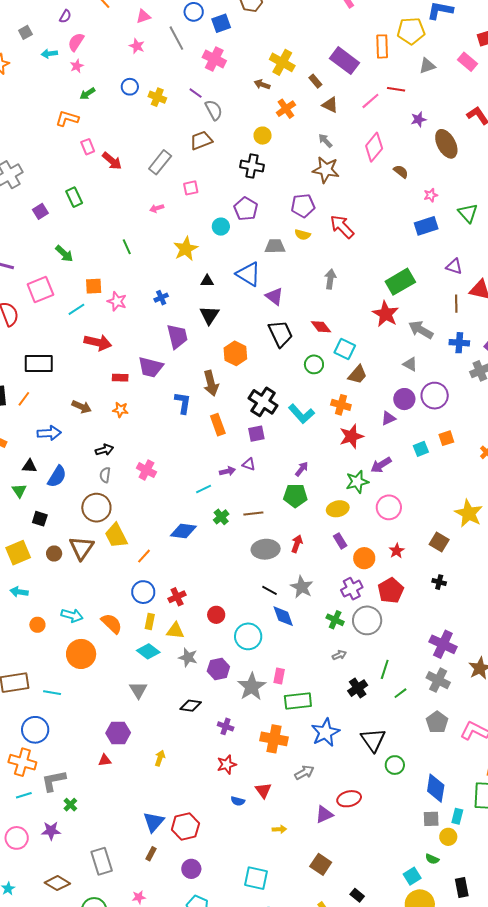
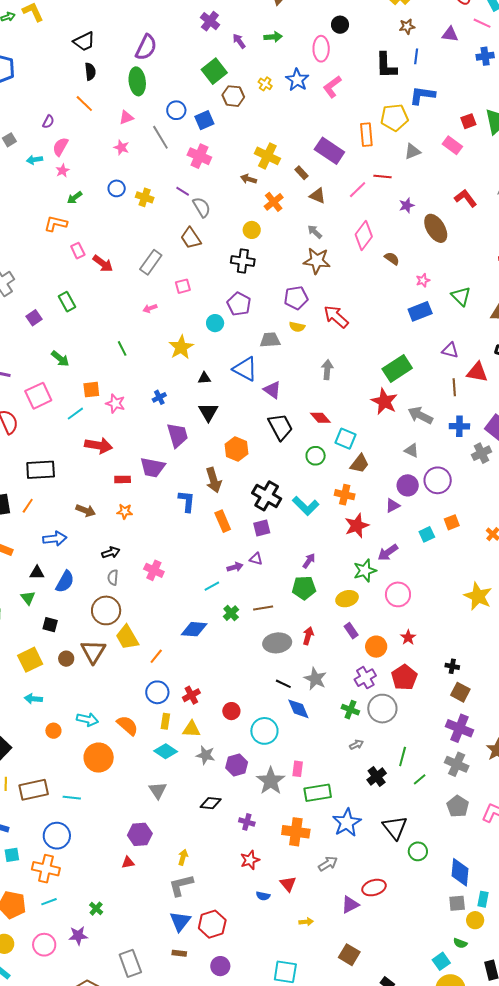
brown trapezoid: (201, 140) -> (191, 238), turned -100
brown square: (439, 542) -> (460, 692), moved
gray L-shape: (54, 781) -> (181, 885), moved
brown rectangle: (151, 854) -> (179, 953), turned 72

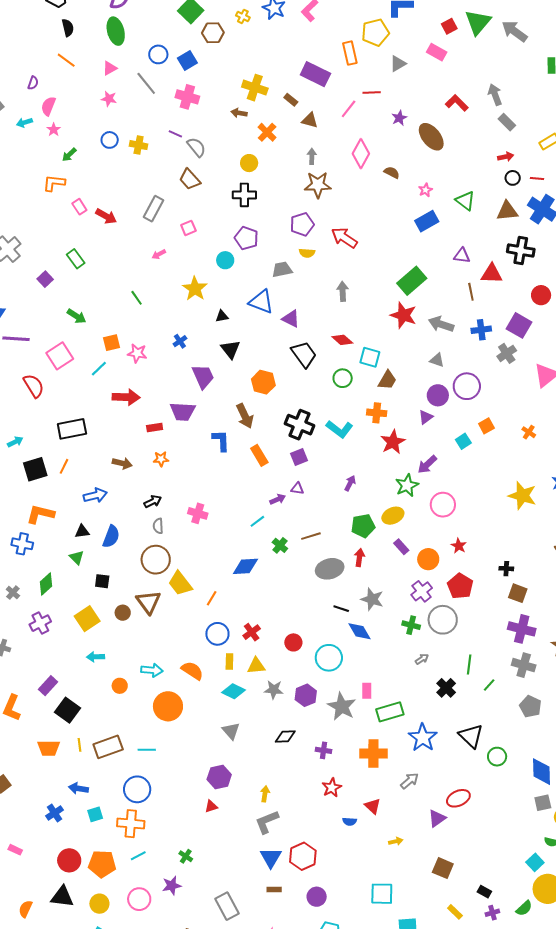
gray arrow: (315, 232) -> (312, 156), turned 56
green pentagon: (304, 588) -> (363, 526), moved

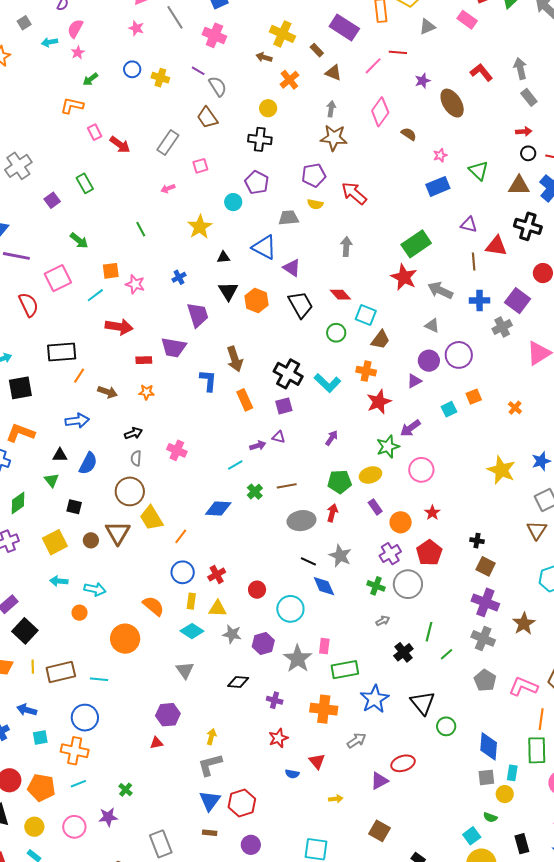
orange hexagon: (263, 382) -> (256, 301), moved
orange line: (64, 466) -> (79, 376), moved
cyan arrow: (152, 670) -> (95, 589), moved

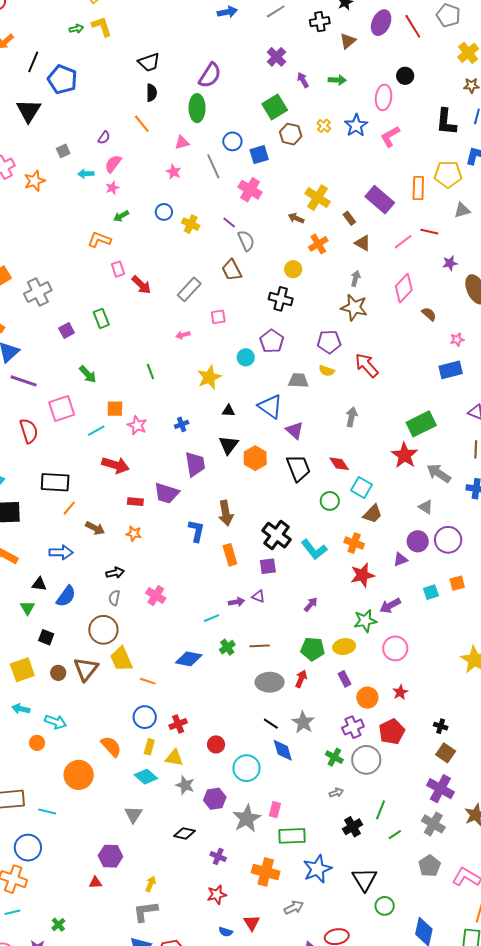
orange line: (181, 536) -> (148, 681), turned 63

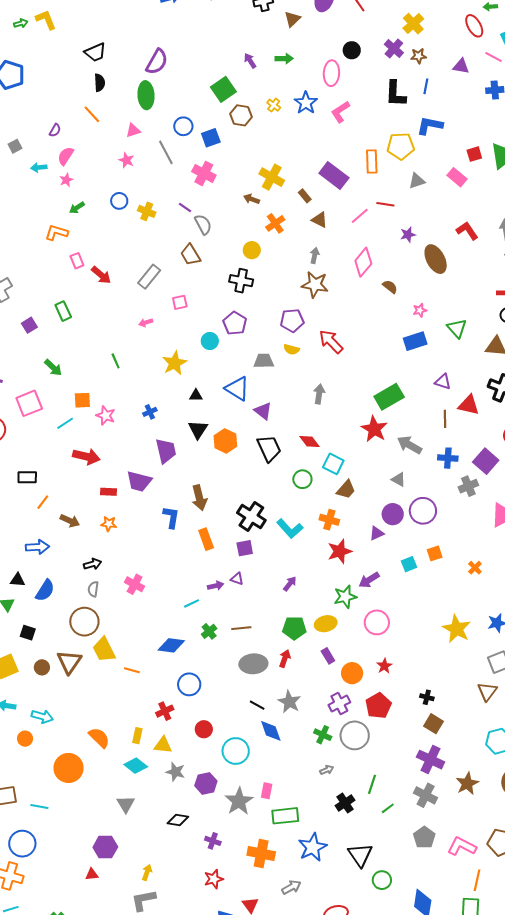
purple cross: (276, 57) -> (394, 49), moved
black rectangle: (55, 482) -> (27, 477), size x0.7
blue circle: (145, 717) -> (189, 684), moved

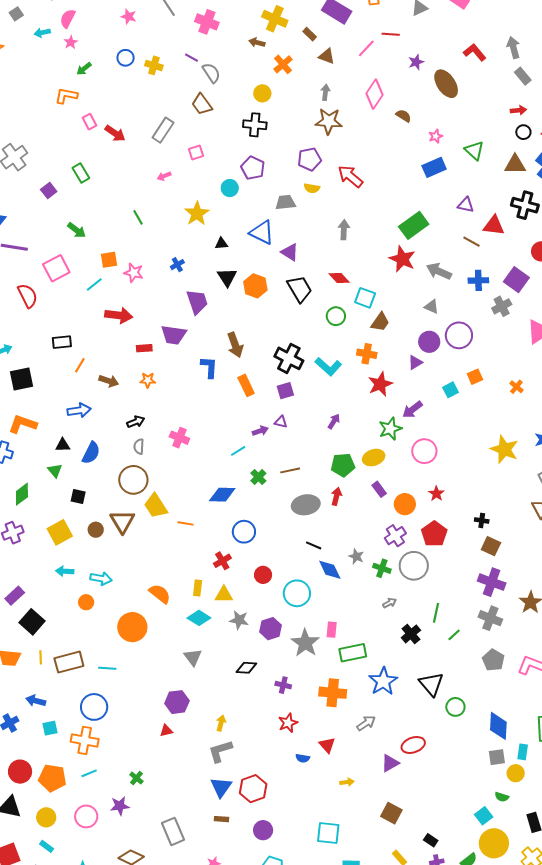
brown line: (445, 419) -> (472, 242), turned -54
gray star: (289, 702) -> (356, 556), moved, size x0.7

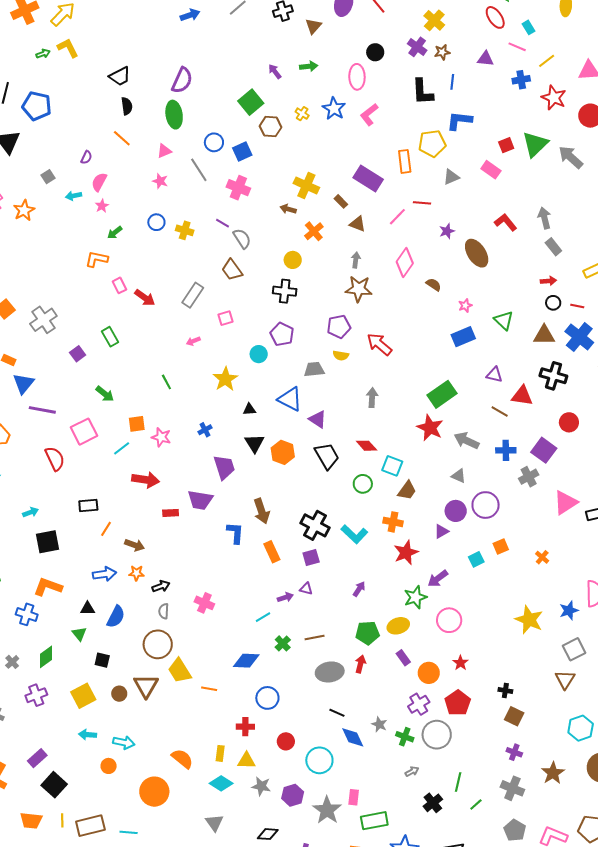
orange star: (148, 380) -> (136, 573), moved
red cross: (222, 561) -> (245, 727), turned 30
purple cross: (492, 582) -> (514, 752), size x0.6

